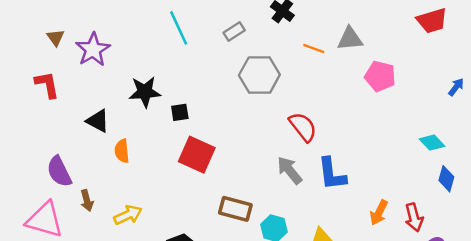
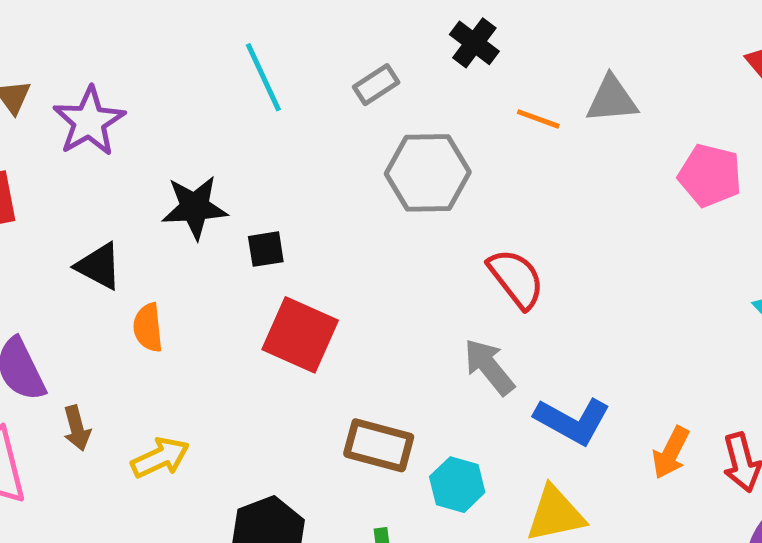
pink pentagon: (380, 76) -> (710, 175), moved
blue L-shape: (332, 174) -> (573, 421), moved, turned -54

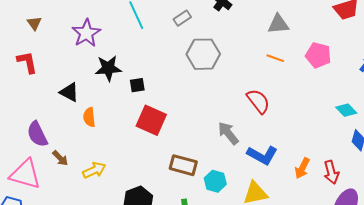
orange line: (538, 119) -> (275, 58), moved
purple star: (89, 121) -> (86, 33), moved
red semicircle: (516, 278) -> (258, 101), moved
brown arrow: (77, 428) -> (60, 158), turned -30

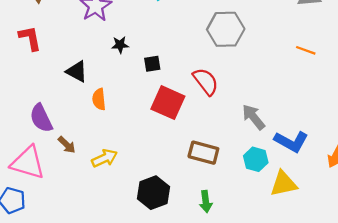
orange line: (275, 58) -> (306, 50), moved
black star: (108, 68) -> (120, 45), size x0.6
red semicircle: (258, 101) -> (206, 81), moved
cyan hexagon: (215, 181) -> (256, 159), moved

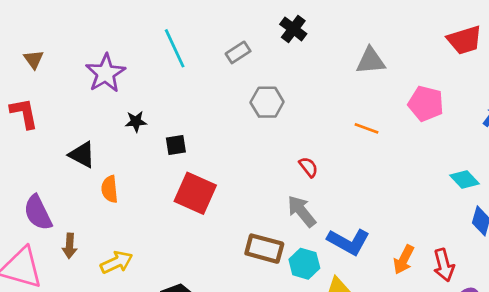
gray hexagon: (226, 29) -> (267, 102), size x0.7
red semicircle: (206, 81) -> (308, 167), moved, size x0.6
brown arrow: (67, 145) -> (70, 246), turned 48
brown rectangle: (203, 153) -> (264, 249), moved

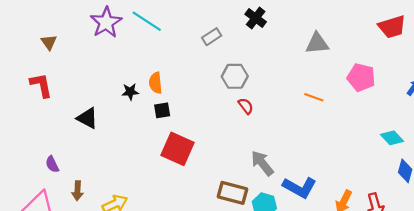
cyan line: (175, 48) -> (147, 21), moved, turned -32
purple star: (105, 73) -> (106, 22), moved
red semicircle: (308, 167) -> (246, 106), moved
orange semicircle: (110, 189) -> (156, 83), moved
purple semicircle: (38, 213) -> (52, 164), size x0.6

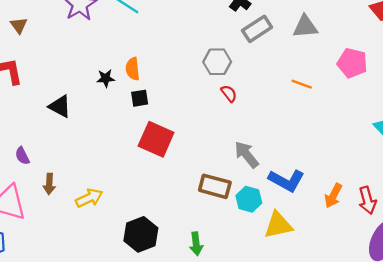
gray rectangle: (212, 37) -> (257, 29), moved, size x1.4

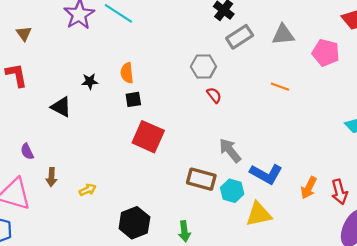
pink pentagon: (352, 63) -> (326, 53), moved
black star: (106, 78) -> (90, 81), moved
yellow arrow: (89, 198) -> (88, 190), size x0.7

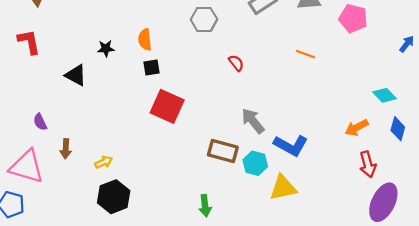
gray hexagon: (203, 67) -> (204, 19), moved
orange arrow: (309, 188) -> (357, 128), moved, turned 35
black hexagon: (134, 223) -> (114, 197), moved

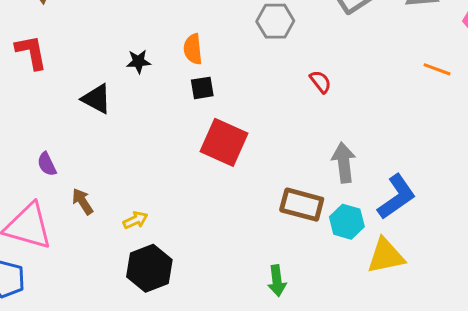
orange line: (305, 54) -> (437, 69), moved
gray arrow: (253, 121) -> (344, 163), turned 32
blue L-shape: (291, 145) -> (397, 197), turned -64
brown arrow: (66, 149) -> (83, 201), turned 144

